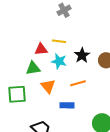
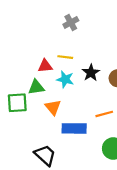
orange line: (78, 83) -> (104, 114), moved
green square: (17, 94) -> (17, 103), moved
blue rectangle: (67, 105) -> (74, 128), size x1.5

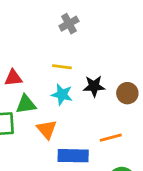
red triangle: (45, 66) -> (13, 78), moved
black star: (91, 73) -> (94, 86), turned 30

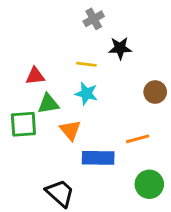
black star: (94, 86) -> (120, 48), moved

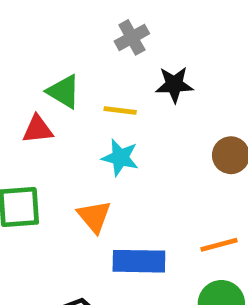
green triangle: (48, 104) -> (64, 92), moved, turned 40
orange line: (138, 139) -> (219, 245), moved

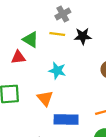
yellow line: (120, 110) -> (57, 34), moved

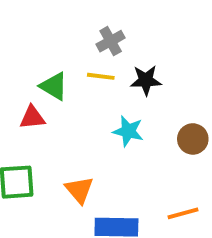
cyan star: (57, 71) -> (128, 131), moved

